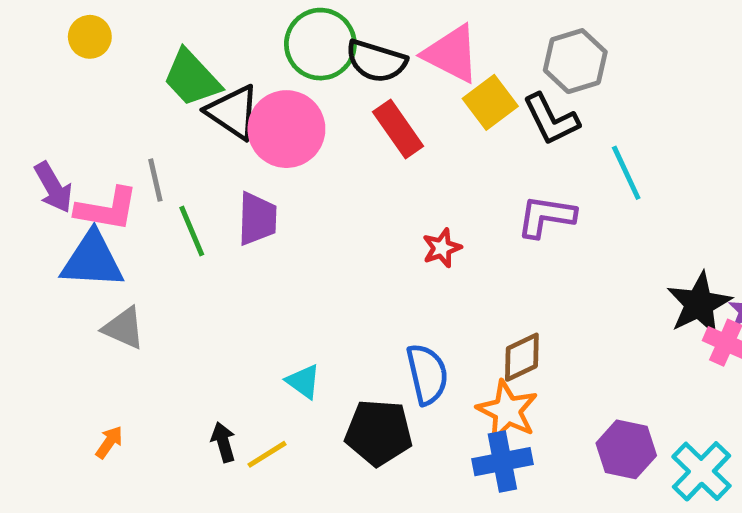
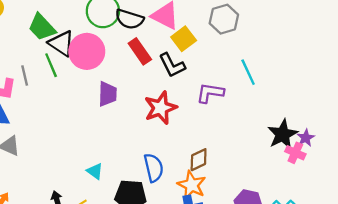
black L-shape: (551, 119) -> (172, 65), moved
purple trapezoid: (257, 219) -> (108, 94), moved
green line: (192, 231) -> (51, 65), moved
red star: (442, 248) -> (161, 108), size x1.8

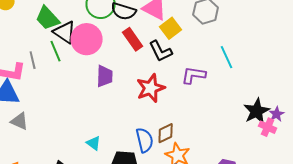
brown diamond: (199, 160) -> (166, 133), moved

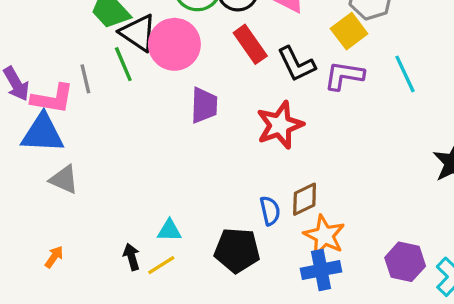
yellow square: (171, 28) -> (349, 31), moved
purple L-shape: (194, 75) -> (344, 76), moved
blue semicircle: (145, 140) -> (270, 211), size x0.7
cyan triangle: (94, 143) -> (169, 230), moved, turned -35

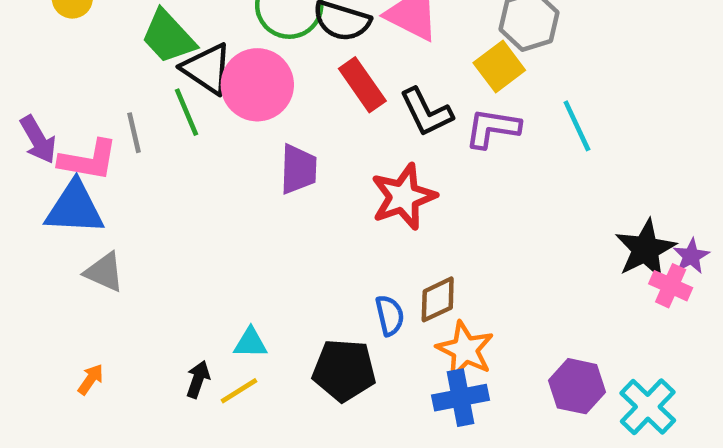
black arrow: (132, 257) -> (198, 379), turned 35

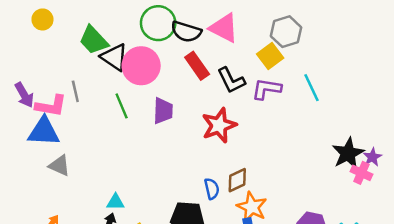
green line: (186, 112) -> (122, 106), moved
cyan triangle: (250, 343) -> (116, 202), moved

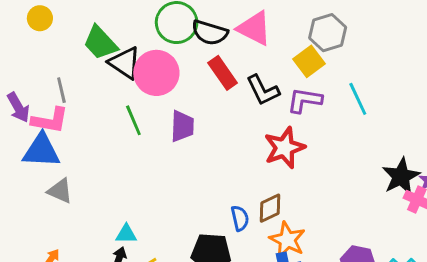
gray line: (75, 91) -> (61, 90), moved
red star: (219, 125) -> (284, 148), moved

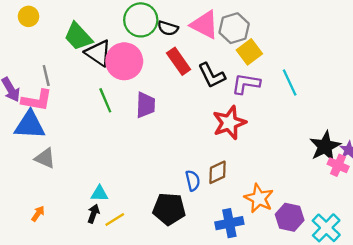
black semicircle: (210, 33) -> (168, 28), size x0.7
gray hexagon: (328, 33) -> (234, 28), moved
orange star: (287, 240) -> (259, 198), moved

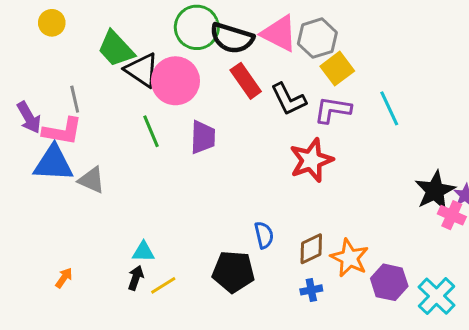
black semicircle: (168, 28) -> (232, 38), size x1.6
gray triangle: (45, 158) -> (91, 180), moved
brown diamond: (218, 172) -> (311, 249), moved
blue cross: (229, 223) -> (311, 290), size x0.6

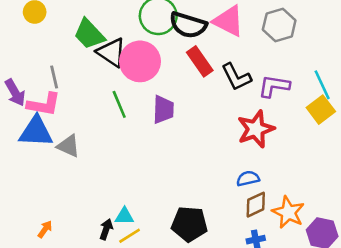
gray hexagon: (317, 38) -> (279, 25), moved
yellow square: (337, 69) -> (321, 110), moved
blue semicircle: (264, 235) -> (248, 178), moved, turned -90
cyan triangle: (143, 252) -> (124, 216), moved

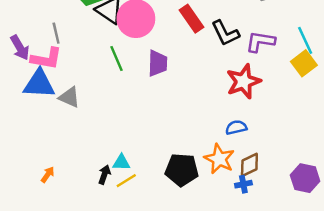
brown diamond: (256, 205) -> (249, 165), moved
orange star: (288, 212) -> (219, 159), moved

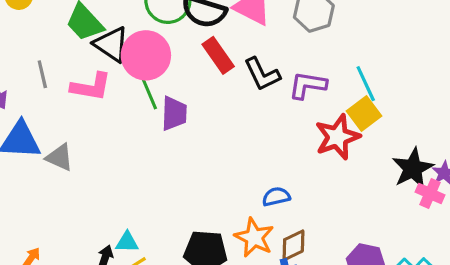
pink L-shape: (46, 59) -> (91, 87), moved
green line: (117, 59) -> (149, 93), moved
red star: (243, 81) -> (337, 137), moved

